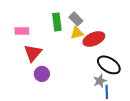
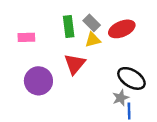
red ellipse: (94, 39) -> (122, 29), moved
red triangle: (33, 53) -> (75, 64), moved
purple circle: (42, 74) -> (38, 81), moved, size x1.5

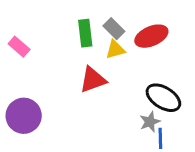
pink rectangle: (26, 37) -> (19, 47), moved, turned 42
red triangle: (75, 64) -> (93, 80), turned 30
purple circle: (38, 81) -> (24, 116), moved

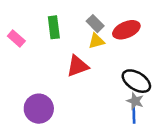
green rectangle: (85, 33) -> (54, 27), moved
purple circle: (24, 116) -> (39, 109), moved
gray star: (150, 122) -> (135, 101), moved, turned -30

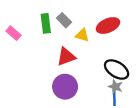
gray rectangle: (95, 24) -> (64, 20), moved
yellow triangle: (96, 41) -> (82, 35), turned 32
purple circle: (39, 109) -> (65, 87), moved

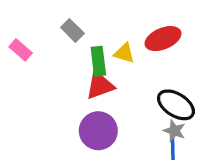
gray rectangle: (64, 20) -> (72, 30), moved
green rectangle: (46, 23) -> (98, 61), moved

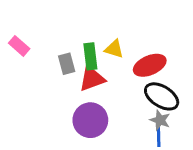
gray rectangle: (72, 30) -> (67, 64), moved, turned 30
red ellipse: (163, 39) -> (150, 65), moved

